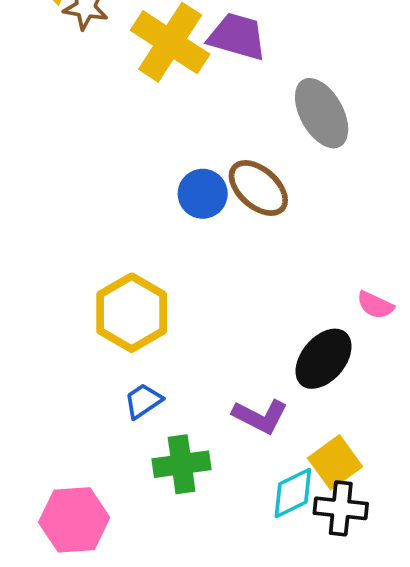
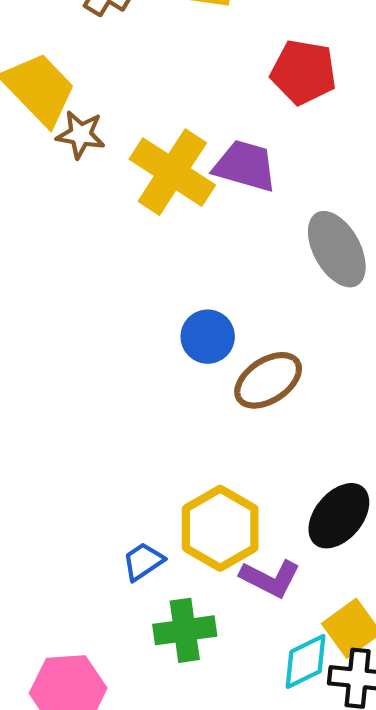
brown ellipse: (258, 188) -> (268, 380), moved, turned -74
yellow hexagon: (132, 313) -> (220, 528), moved

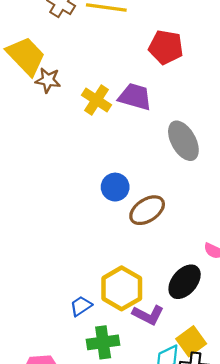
yellow cross: (172, 172) -> (96, 100), size x0.7

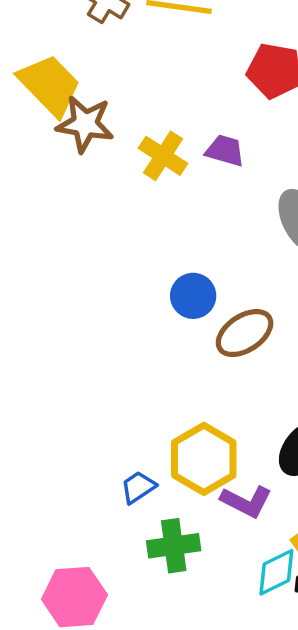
brown star: (48, 80) -> (85, 124), size x1.4
purple trapezoid: (135, 97) -> (225, 151), size x0.7

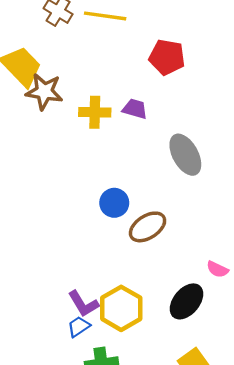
yellow cross: (163, 156) -> (95, 112), turned -32
purple L-shape: (246, 501) -> (83, 304), moved, turned 32

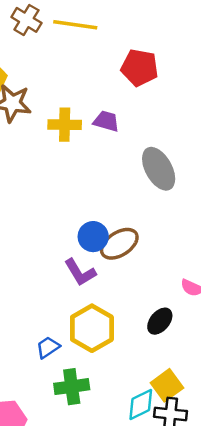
blue circle: (114, 203) -> (93, 237), moved
black ellipse: (186, 301) -> (160, 321), size x0.7
purple L-shape: (83, 304) -> (80, 272), moved

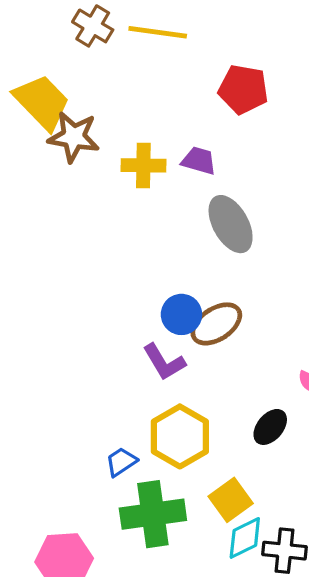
gray ellipse: (159, 169) -> (231, 224), moved
yellow square: (167, 385) -> (231, 500), moved
green cross: (72, 387) -> (153, 514), size x1.4

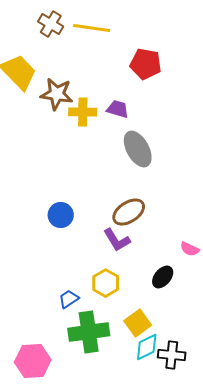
brown star: (74, 137) -> (57, 94), moved
blue circle: (181, 314) -> (61, 215), moved
purple L-shape: (164, 362) -> (117, 240), moved
yellow hexagon: (180, 436) -> (106, 283), size x0.7

